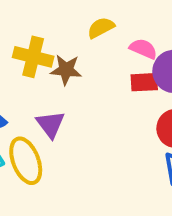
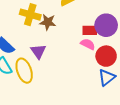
pink semicircle: (143, 49) -> (88, 44), moved

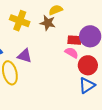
brown star: (48, 22) -> (48, 23), moved
purple triangle: (38, 51) -> (25, 56), turned -42

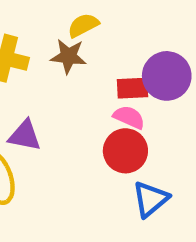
red circle: (88, 65) -> (125, 151), moved
blue triangle: (87, 85) -> (151, 199), moved

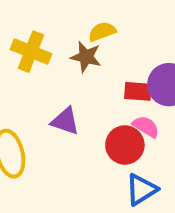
pink semicircle: (129, 117) -> (146, 127), moved
purple triangle: (25, 136) -> (65, 121), moved

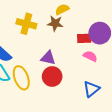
red circle: (125, 145) -> (52, 76), moved

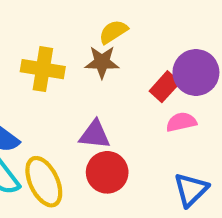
red rectangle: (84, 38) -> (165, 87), turned -40
pink semicircle: (90, 56) -> (181, 122), turned -32

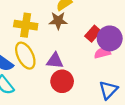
purple circle: (196, 72) -> (110, 38), moved
yellow ellipse: (44, 182) -> (25, 56), moved

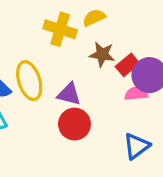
brown star: (58, 21) -> (102, 54), moved
yellow cross: (26, 25) -> (60, 29), moved

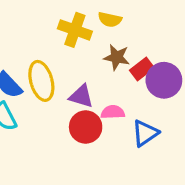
yellow semicircle: (94, 18) -> (110, 19), turned -145
pink semicircle: (136, 94) -> (113, 112), moved
blue triangle: (136, 146) -> (145, 133), moved

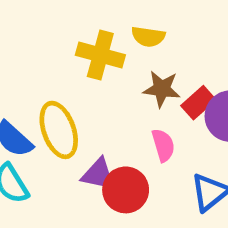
purple triangle: (81, 96) -> (98, 174), moved
pink semicircle: (113, 112) -> (163, 145), moved, turned 80

